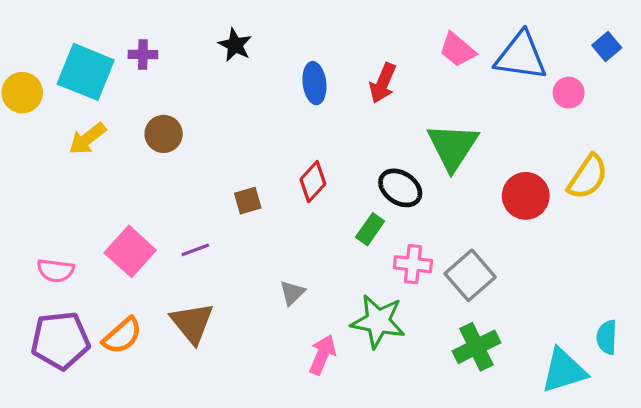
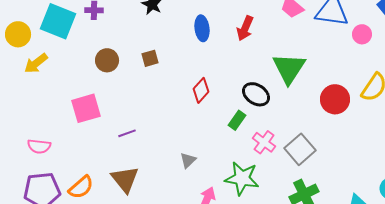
yellow arrow: (87, 139) -> (36, 63), moved
brown square: (248, 201) -> (150, 58), moved
pink square: (130, 251) -> (86, 108), moved, turned 32
pink cross: (413, 264) -> (264, 142), turned 30

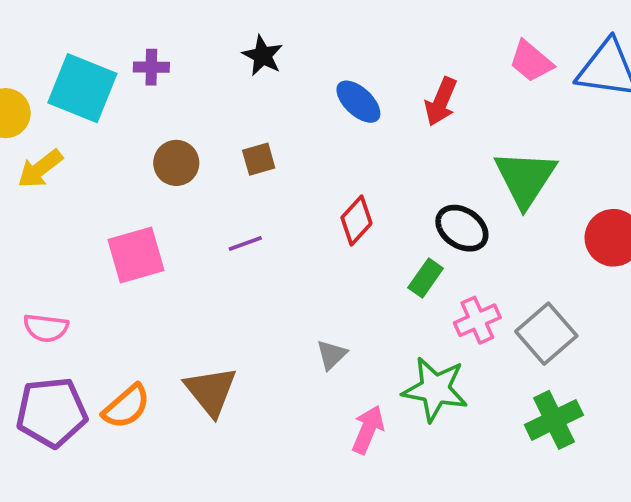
blue ellipse: (202, 28) -> (358, 102), turned -40
purple line: (127, 133) -> (245, 244), moved
pink cross: (264, 142) -> (477, 320), turned 30

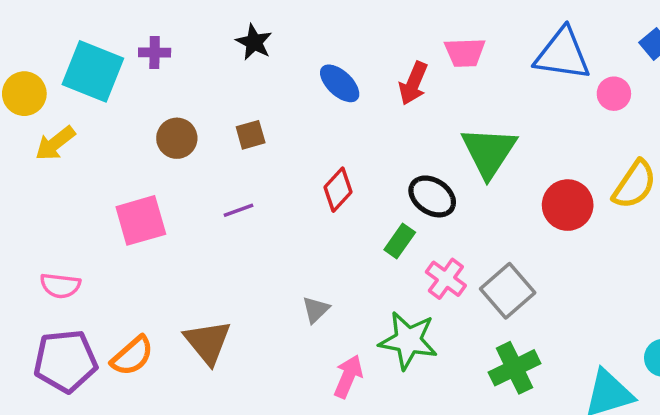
pink trapezoid: (531, 61) -> (465, 53), moved, turned -42
pink cross: (477, 320) -> (446, 279), turned -30

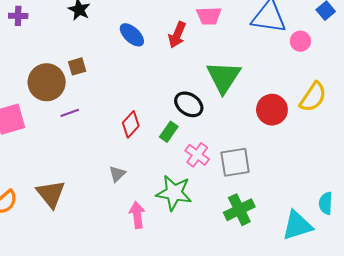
brown circle: (177, 138) -> (47, 82), moved, size x1.5
red diamond: (338, 190) -> (131, 124), moved
gray square: (508, 291) -> (235, 162), turned 32
pink arrow: (348, 376) -> (137, 215), turned -30

